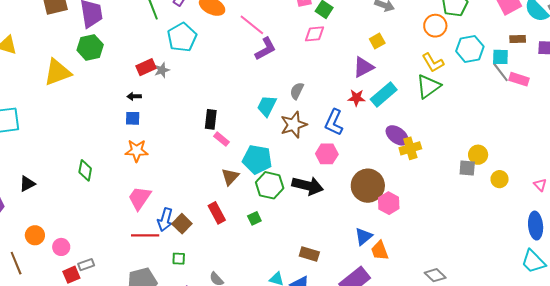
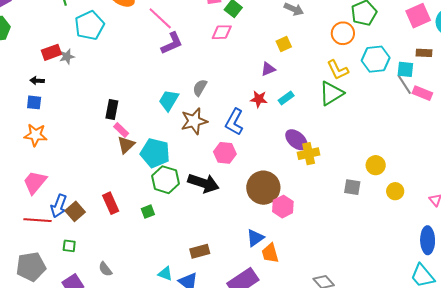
purple triangle: (363, 67) -> (268, 69), size x0.7
cyan rectangle: (384, 94) -> (286, 98), size x0.6
gray square: (467, 168) -> (352, 187), moved
brown triangle: (230, 177) -> (126, 145), moved
brown rectangle: (309, 254) -> (200, 251), turned -36

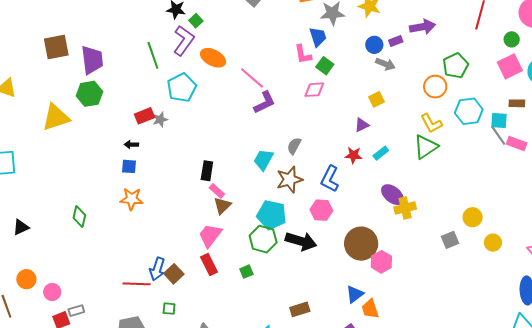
cyan pentagon: (155, 153) -> (272, 215), moved
pink trapezoid: (35, 182) -> (210, 235), moved
gray square: (352, 187) -> (450, 240), turned -30

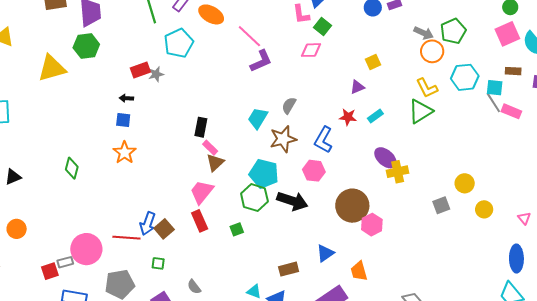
gray arrow: (385, 64) -> (424, 33), moved
orange star: (132, 199) -> (125, 153), turned 30
pink circle: (52, 292) -> (86, 249), moved, size x1.8
blue triangle: (355, 294) -> (325, 253), moved

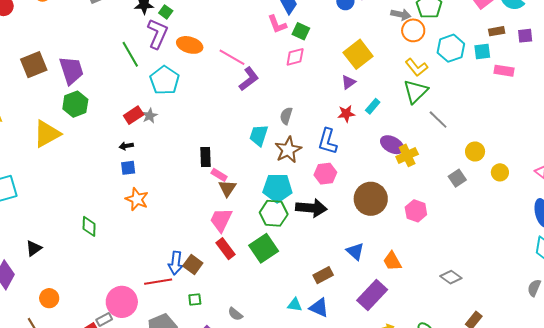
yellow square: (373, 62) -> (358, 54), size x1.8
gray line: (493, 103) -> (438, 120), moved
pink hexagon: (372, 225) -> (416, 211), moved
green square: (237, 229) -> (264, 248), size x2.0
blue triangle: (325, 253) -> (355, 251), turned -30

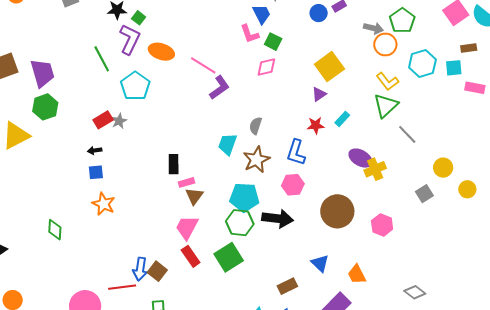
pink rectangle: (219, 175) -> (187, 182), turned -49

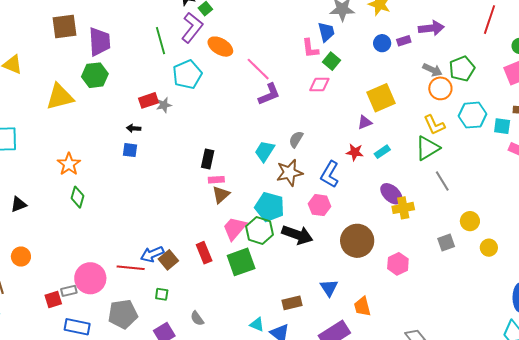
orange star: (104, 204) -> (69, 164), moved
pink trapezoid: (187, 227) -> (235, 228), moved
blue arrow: (140, 269) -> (152, 254), turned 45

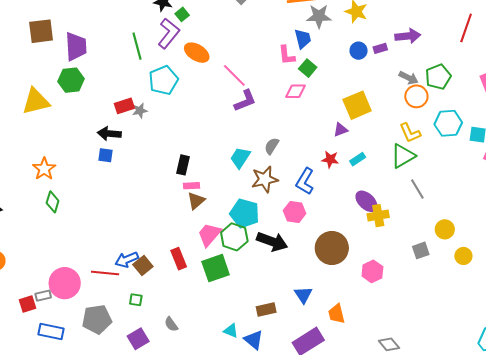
black arrow: (134, 128) -> (109, 134), size x1.6

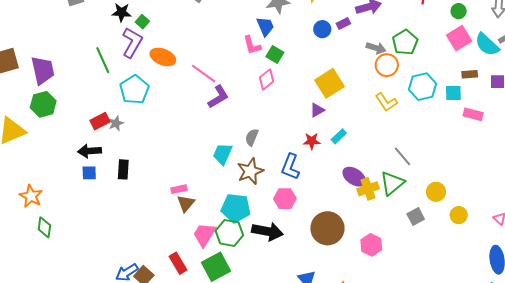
pink diamond: (295, 91) -> (267, 79), turned -30
green triangle: (403, 156) -> (392, 183), moved
black rectangle: (183, 165) -> (123, 169), moved

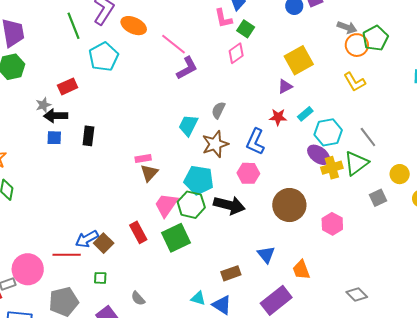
green pentagon: (405, 42) -> (375, 38), moved
cyan hexagon: (422, 87) -> (328, 132), moved
gray star: (116, 123) -> (43, 105), moved

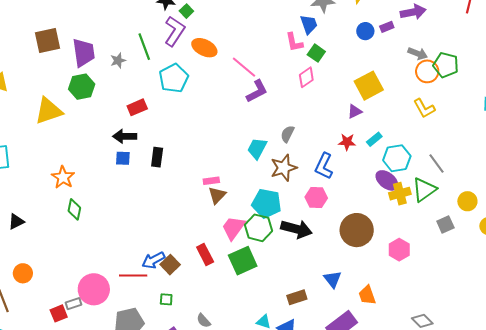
green pentagon: (375, 38) -> (446, 65), turned -30
gray star: (43, 105) -> (118, 61), moved

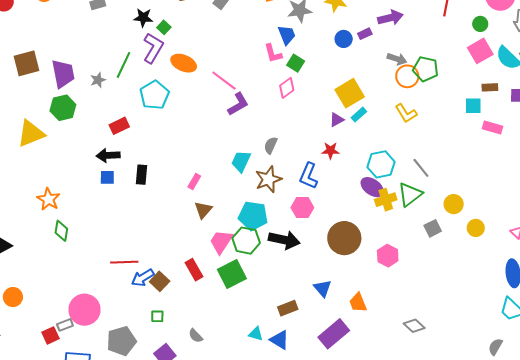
green line: (144, 47) -> (123, 65), turned 48
cyan rectangle: (374, 139) -> (359, 115), moved
pink rectangle: (211, 181) -> (194, 182), moved, turned -49
red line: (133, 276) -> (124, 262), moved

